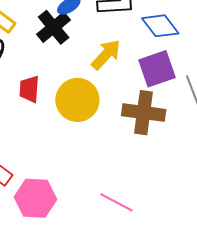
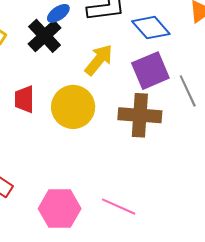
pink hexagon: (35, 198) -> (60, 209), moved

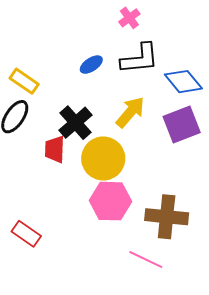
black cross: (45, 36) -> (75, 123), moved
brown cross: (140, 115) -> (167, 217), moved
pink hexagon: (60, 209) -> (111, 201), moved

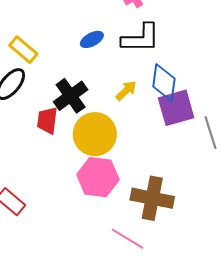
blue diamond: (183, 82) -> (164, 83), moved, turned 42
yellow arrow: (130, 112) -> (126, 91), size x0.7

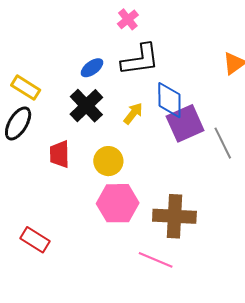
black cross: (71, 96) -> (86, 106), moved
yellow circle: (95, 134) -> (108, 161), size x0.7

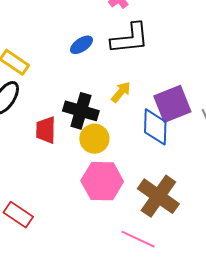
blue diamond: (169, 100) -> (155, 127), moved
black cross: (86, 106) -> (81, 111), moved, turned -32
brown cross: (174, 216) -> (158, 196), turned 30

